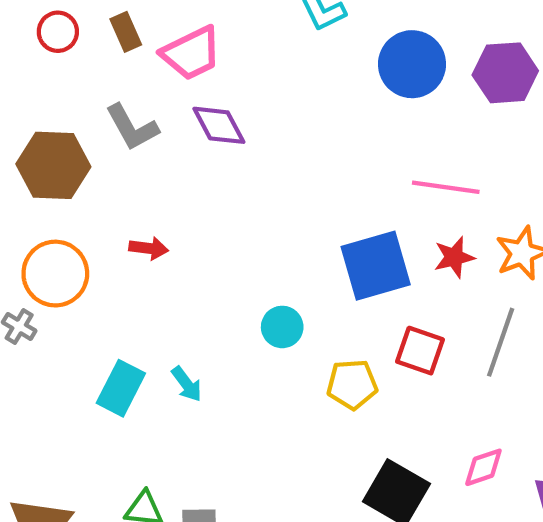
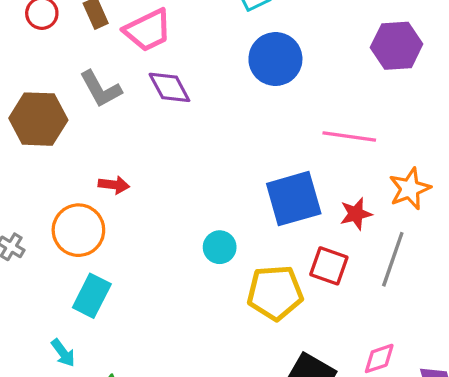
blue circle: (412, 64) -> (275, 59), moved
red star: (454, 257) -> (356, 214), moved
orange circle: (55, 274) -> (78, 230), moved
cyan arrow: (187, 384) -> (63, 353), moved
yellow pentagon: (352, 384) -> (275, 293), size x1.4

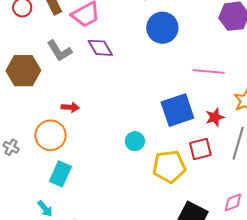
red square: (329, 266) -> (200, 149), turned -30

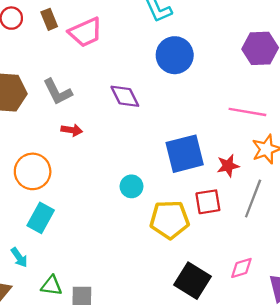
purple diamond: (100, 48) -> (125, 96), moved
gray L-shape: (59, 51) -> (58, 92), moved
pink line: (209, 72) -> (247, 112), moved
red arrow: (70, 107) -> (72, 130), moved

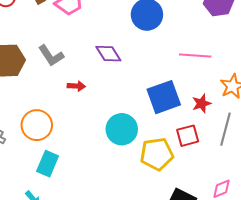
pink line: (247, 112) -> (195, 56), moved
red arrow: (72, 130) -> (76, 86), moved
cyan circle: (131, 186) -> (122, 129), size x1.6

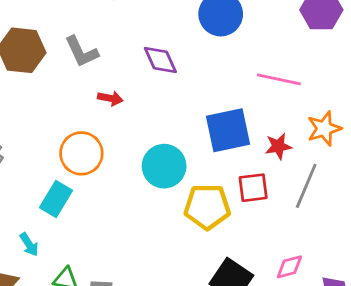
orange circle: (37, 125) -> (81, 153), moved

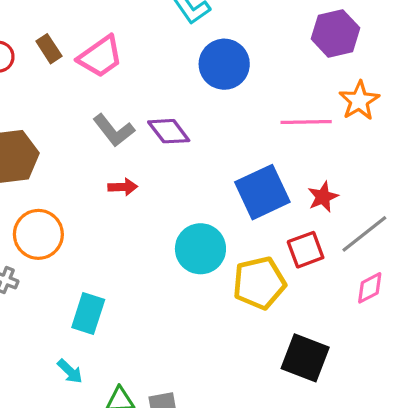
gray L-shape: (82, 52) -> (114, 130), moved
orange star: (324, 129) -> (359, 101), moved
orange circle: (81, 153) -> (38, 234), moved
gray line: (306, 186) -> (364, 234), turned 42
pink diamond: (289, 267) -> (370, 288), moved

